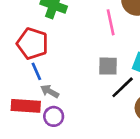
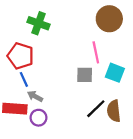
pink line: (111, 22) -> (96, 52), moved
black line: (123, 87) -> (96, 109), moved

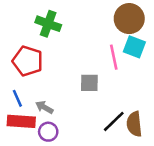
cyan square: (115, 73) -> (134, 47), moved
gray square: (85, 75) -> (89, 83), moved
blue line: (24, 79) -> (17, 98), moved

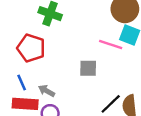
pink line: (114, 57) -> (111, 44), turned -60

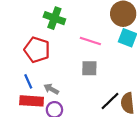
pink line: (111, 44) -> (90, 41), moved

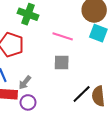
gray arrow: (51, 89) -> (25, 82), turned -80

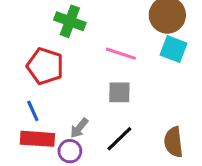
gray arrow: (25, 82) -> (79, 128), moved
black line: (82, 94) -> (119, 139), moved

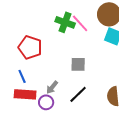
green cross: (70, 21) -> (65, 22), moved
pink line: (121, 54) -> (80, 23), moved, turned 30

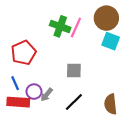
pink line: (80, 23) -> (76, 28), turned 66
red pentagon: (30, 47) -> (23, 53), turned 30
purple circle: (46, 102) -> (34, 92), moved

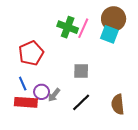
cyan square: (111, 41) -> (109, 34), moved

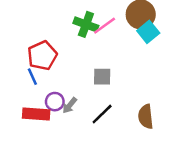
pink line: (83, 28) -> (105, 26), turned 30
cyan square: (109, 34) -> (148, 32), moved, turned 30
blue line: (23, 84) -> (32, 77), moved

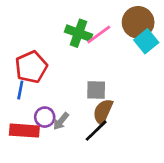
blue line: (32, 77) -> (20, 90), turned 35
brown semicircle: (146, 117) -> (103, 112), moved, turned 30

